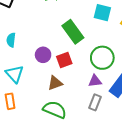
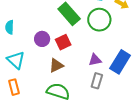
green circle: (102, 58) -> (99, 20), moved

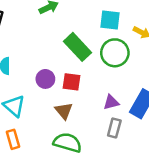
red square: (63, 42) -> (71, 82), turned 35
brown triangle: (56, 65) -> (64, 111), turned -42

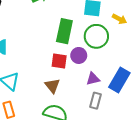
green rectangle: (77, 47) -> (64, 31), turned 55
purple circle: (45, 79) -> (79, 55), moved

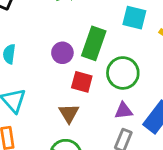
green circle: (96, 36) -> (123, 73), moved
purple circle: (79, 55) -> (62, 53), moved

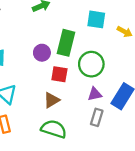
brown triangle: (69, 113) -> (52, 100), turned 36

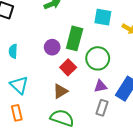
red square: (59, 74) -> (68, 67), turned 35

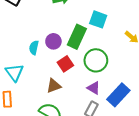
cyan square: (103, 17) -> (98, 19), moved
cyan semicircle: (13, 51) -> (34, 48), moved
purple triangle: (100, 86) -> (94, 88), turned 32

